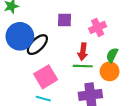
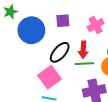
blue circle: (20, 36) -> (31, 30), moved
black ellipse: (37, 45) -> (60, 52), moved

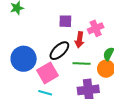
blue circle: (31, 30) -> (24, 59), moved
red arrow: (83, 50) -> (79, 40), moved

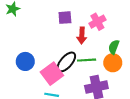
black ellipse: (59, 51) -> (66, 62), moved
blue circle: (24, 59) -> (25, 61), size x0.7

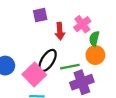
pink cross: (97, 22) -> (82, 24), moved
green line: (87, 60) -> (70, 67), moved

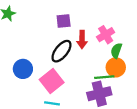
black ellipse: (48, 60) -> (61, 51), moved
green line: (70, 67) -> (104, 77), moved

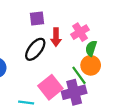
green line: (104, 77) -> (79, 75), turned 60
pink square: (52, 81) -> (50, 87), moved

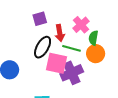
green line: (79, 75) -> (71, 48), moved, turned -30
pink square: (50, 87) -> (57, 63), moved, turned -30
purple cross: (74, 92) -> (72, 73), moved

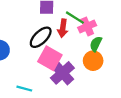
green line: (71, 48) -> (75, 18), moved
purple cross: (72, 73) -> (62, 73), turned -35

